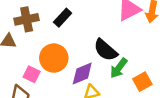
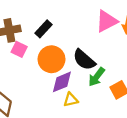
orange circle: (54, 58) -> (51, 59), moved
pink square: (32, 74) -> (19, 49), moved

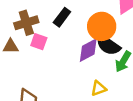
orange circle: (51, 59) -> (102, 26), moved
purple diamond: (62, 82) -> (88, 50), moved

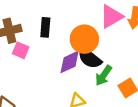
black rectangle: (62, 17) -> (45, 27), turned -36

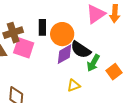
orange circle: (84, 39) -> (62, 34), moved
pink square: (21, 50) -> (24, 48), size x1.5

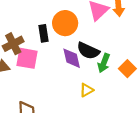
orange circle: (62, 34) -> (65, 23), moved
purple diamond: (65, 54) -> (72, 58), turned -65

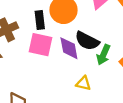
pink square: (27, 58) -> (41, 45), moved
yellow triangle: (87, 90) -> (83, 83), turned 40

